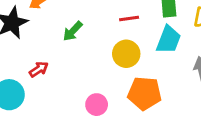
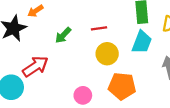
red line: (129, 19) -> (99, 28), moved
red arrow: (39, 69) -> (35, 66), size x1.6

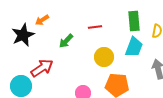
red line: (99, 28) -> (95, 27), moved

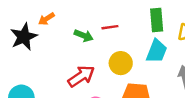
green arrow: (66, 41) -> (84, 36), moved, turned -112
red arrow: (42, 68) -> (81, 76), moved

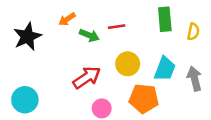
orange arrow: (46, 19) -> (67, 19), moved
cyan trapezoid: (157, 51) -> (165, 69), moved

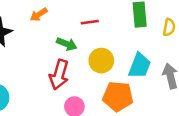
green arrow: (89, 35) -> (67, 44), moved
red arrow: (87, 77) -> (59, 75), turned 140

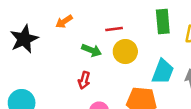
yellow circle: (101, 61) -> (125, 52), moved
red arrow: (59, 75) -> (84, 80), size x0.6

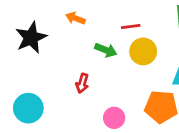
orange arrow: (64, 22) -> (75, 18), turned 54
red arrow: (84, 80) -> (82, 83), moved

